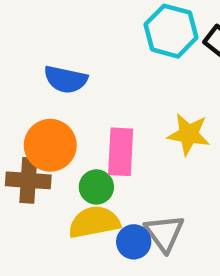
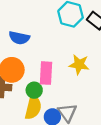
yellow semicircle: (94, 222) -> (33, 107), turned 115

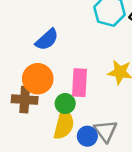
blue semicircle: (19, 38) -> (47, 40), turned -54

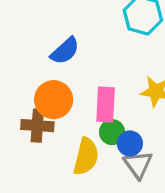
green circle: (65, 104) -> (112, 132), moved
blue circle: (87, 136) -> (130, 143), moved

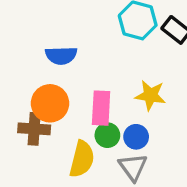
blue semicircle: (65, 51) -> (61, 55), turned 40
blue circle: (130, 143) -> (136, 137), moved

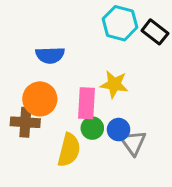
yellow star: (150, 95) -> (114, 84), moved
gray triangle: (133, 167) -> (133, 143), moved

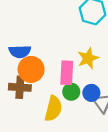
blue semicircle: (50, 55) -> (20, 52), moved
yellow star: (114, 84) -> (88, 58), turned -30

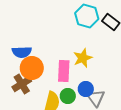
brown cross: (20, 87) -> (22, 84), turned -36
green circle: (71, 92) -> (68, 96), moved

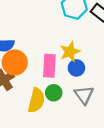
blue circle: (86, 89) -> (76, 68), moved

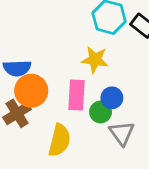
yellow star: (70, 52) -> (95, 60), moved, turned 30
green circle: (54, 93) -> (101, 112), moved

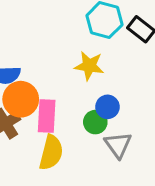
pink rectangle: (77, 95) -> (47, 116), moved

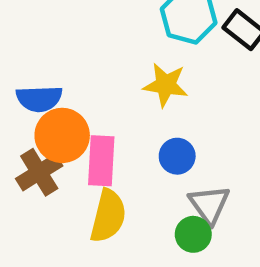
blue circle: (107, 107) -> (177, 156), moved
green circle: (95, 122) -> (193, 234), moved

